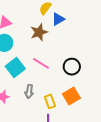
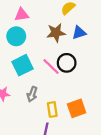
blue triangle: (58, 19) -> (79, 33), moved
black circle: (72, 67) -> (67, 63), moved

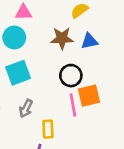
pink line: (51, 67) -> (73, 105), moved, turned 30
orange square: (77, 108) -> (89, 96), moved

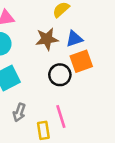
orange square: (89, 96) -> (81, 61), moved
pink line: (73, 105) -> (61, 117), moved

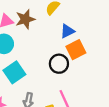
brown star: (47, 39) -> (25, 19), moved

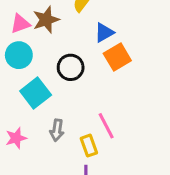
black circle: (59, 64) -> (71, 67), moved

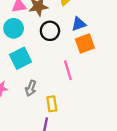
black circle: (71, 67) -> (50, 31), moved
pink line: (106, 126) -> (68, 70), moved

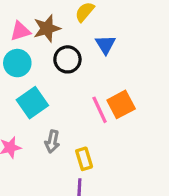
blue triangle: (79, 24) -> (105, 44), turned -35
orange square: (85, 43) -> (121, 104), moved

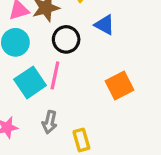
blue triangle: (105, 44) -> (105, 25), turned -30
pink line: (100, 110) -> (55, 75), moved, turned 36

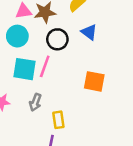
cyan square: (30, 82) -> (24, 69), turned 35
orange square: (120, 86) -> (94, 81), turned 30

